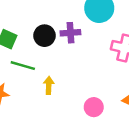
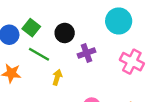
purple cross: (70, 33) -> (86, 53), moved, turned -30

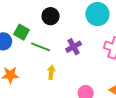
black circle: (65, 33) -> (51, 16), moved
green line: (39, 54) -> (41, 47), moved

